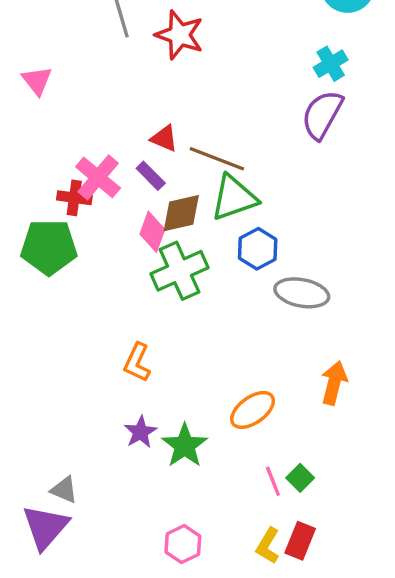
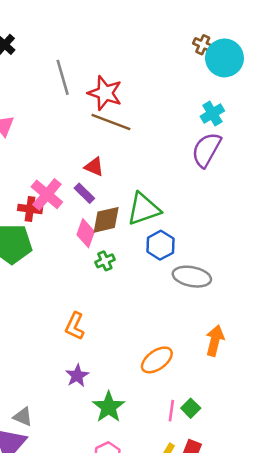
brown line: (217, 159) -> (111, 122), moved
green cross: (180, 271) -> (105, 261), size x0.5
green star: (185, 446) -> (109, 407), moved
pink line: (273, 481) -> (171, 411), turned 30

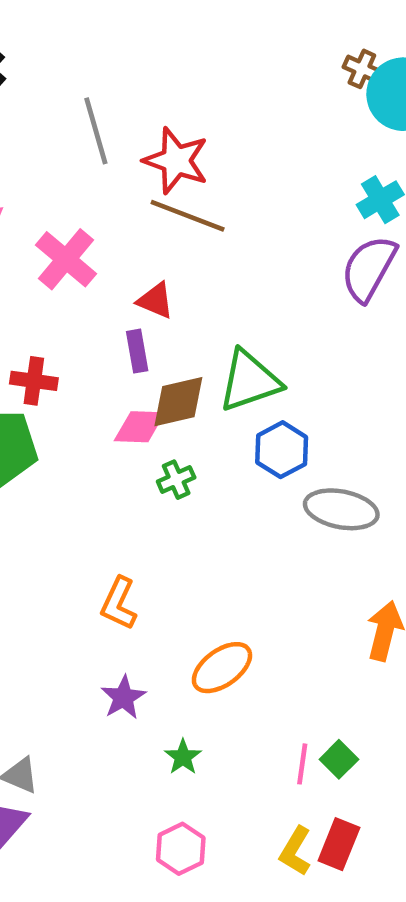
purple rectangle: (84, 193) -> (137, 351), turned 35
pink cross: (47, 194) -> (66, 259), moved
pink diamond: (86, 233) -> (139, 427), turned 72
orange ellipse: (157, 360) -> (222, 668), moved
green star: (109, 407) -> (183, 757), size x0.6

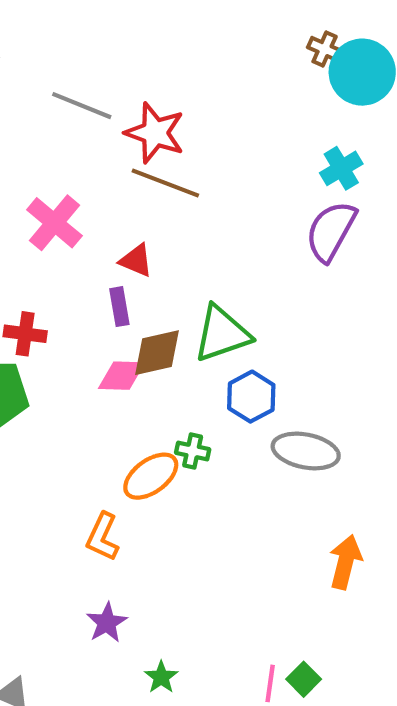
gray line: (96, 131) -> (82, 106), turned -52
green cross: (176, 480) -> (193, 451), moved, turned 36
orange ellipse: (222, 668) -> (151, 476), moved

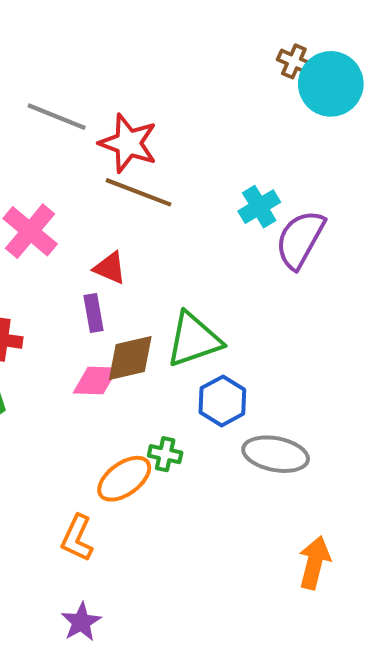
cyan cross: (341, 168) -> (259, 207), moved

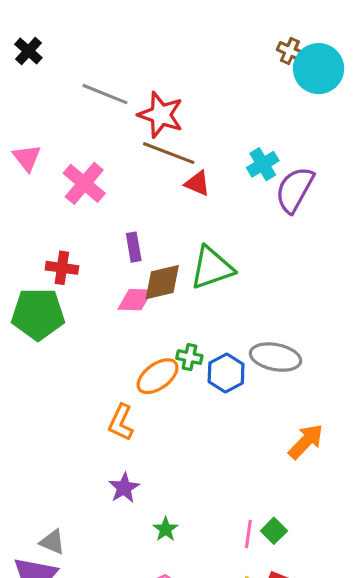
red triangle: (110, 268) -> (197, 183), moved
blue hexagon: (222, 401) -> (226, 373), moved
orange arrow: (314, 563) -> (306, 442), turned 30

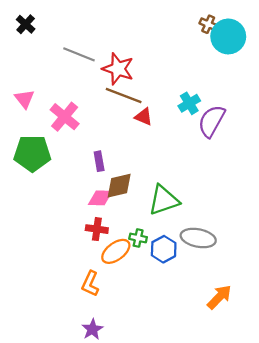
red cross: (62, 268) -> (97, 229), moved
green triangle: (212, 268) -> (164, 200), moved
green pentagon: (38, 314) -> (32, 153), moved

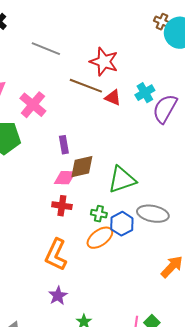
red star: (118, 69) -> (104, 62), moved
red triangle: (144, 117) -> (113, 98), moved
orange ellipse: (116, 251) -> (100, 238), moved
orange L-shape: (90, 284) -> (56, 255), size x1.4

